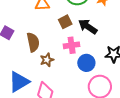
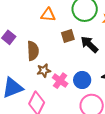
pink cross: (72, 45) -> (60, 81), moved, turned 35

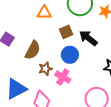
brown semicircle: (33, 51) -> (33, 50), turned 36
blue circle: (82, 80) -> (70, 55), moved

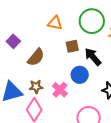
blue circle: (70, 55) -> (80, 75), moved
brown star: (45, 69) -> (36, 87), moved

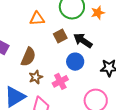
brown star: (36, 87) -> (36, 77), moved
pink cross: (60, 90) -> (60, 81), turned 35

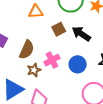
blue circle: (75, 62) -> (78, 64), moved
pink cross: (60, 81) -> (52, 60), moved

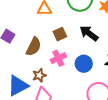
brown square: (59, 29) -> (60, 34), moved
brown star: (34, 70) -> (39, 75), moved

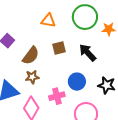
pink cross: (58, 58) -> (57, 96), moved
brown star: (39, 75) -> (32, 77), moved

